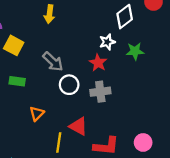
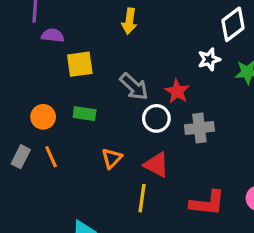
yellow square: (14, 45) -> (80, 64), turned -36
red star: (98, 63) -> (177, 91), moved
red triangle: (78, 126) -> (156, 165), moved

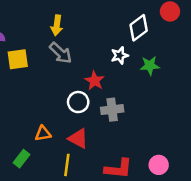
gray arrow: (134, 87) -> (61, 53), moved
green rectangle: (85, 114) -> (22, 159), moved, turned -60
orange triangle: (112, 158) -> (43, 133), turned 36

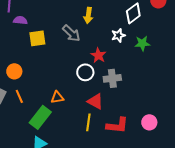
yellow arrow: (57, 25) -> (88, 15), moved
red triangle: (78, 138) -> (95, 101), moved
green rectangle: (22, 159) -> (40, 117), size x1.6
yellow line: (67, 165) -> (88, 122), moved

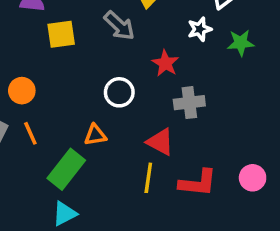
white circle: (85, 72) -> (119, 92), moved

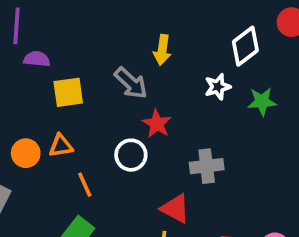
red star: (165, 63) -> (157, 124), moved
orange line: (30, 133) -> (85, 185), moved
orange triangle: (95, 135) -> (61, 146), moved

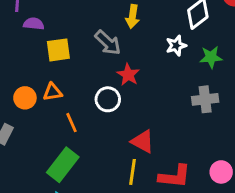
gray cross: (207, 166) -> (205, 99), moved

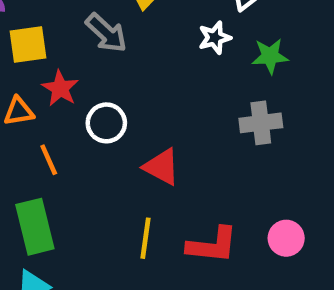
red star: (128, 75) -> (60, 88), moved
red triangle: (143, 141) -> (162, 167), moved
green rectangle: (63, 165) -> (35, 227), turned -52

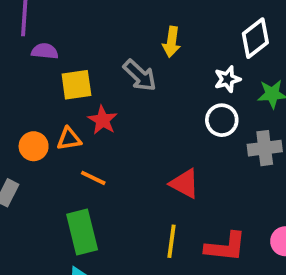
white circle: (106, 123) -> (222, 120), moved
orange line: (49, 160) -> (93, 178), turned -40

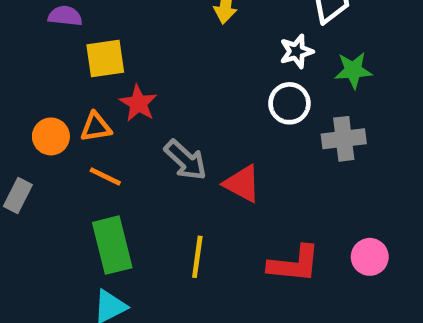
gray arrow: (140, 75) -> (186, 160), moved
orange line: (93, 178) -> (105, 177), moved
yellow line: (171, 241) -> (197, 257), moved

